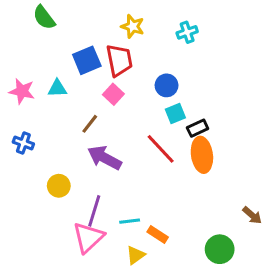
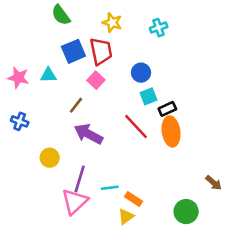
green semicircle: (44, 18) -> (61, 15), moved
yellow triangle: (136, 255) -> (126, 217), moved

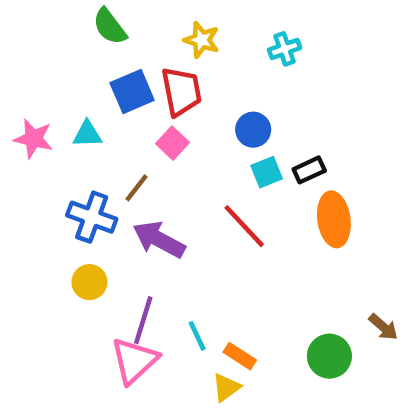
black rectangle: (167, 109) -> (309, 170), moved
blue cross: (20, 121) -> (92, 217), moved, size x1.5
orange ellipse: (171, 131) -> (334, 219), moved
cyan line: (110, 188) -> (197, 336), turned 72
green circle: (186, 212) -> (329, 356), moved

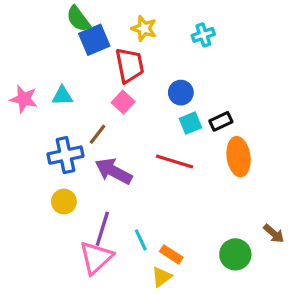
blue square: (132, 92) -> (94, 40), moved
blue cross: (92, 217) -> (65, 155), turned -32
red line: (244, 226) -> (174, 161), turned -30

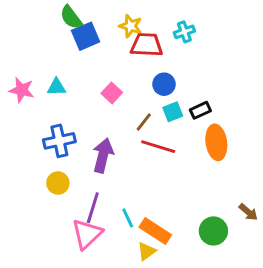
red trapezoid: (130, 65) -> (147, 45), moved, turned -76
brown line: (98, 134) -> (144, 122), moved
purple arrow: (114, 171) -> (103, 155), turned 76
orange rectangle: (171, 254) -> (155, 231), size x1.5

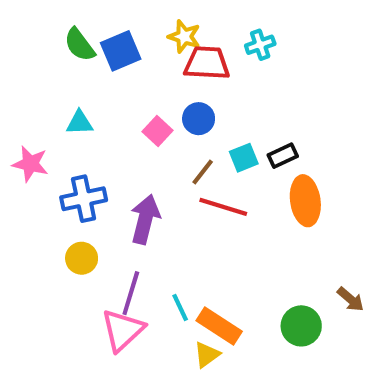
green semicircle: (71, 17) -> (80, 45), moved
blue circle: (164, 84) -> (199, 119), moved
pink star: (22, 90) -> (30, 164), moved

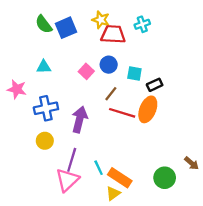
cyan square: (244, 158) -> (134, 74), moved, turned 32
orange ellipse: (305, 201) -> (148, 109), moved, turned 30

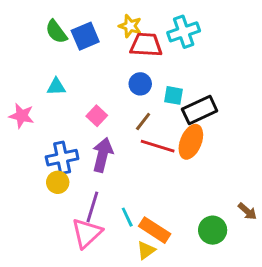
cyan cross: (142, 24) -> (184, 32), size x1.5
pink square: (86, 71) -> (97, 116), moved
black rectangle: (155, 85) -> (200, 110), size x1.6
blue cross: (46, 108) -> (62, 158), moved

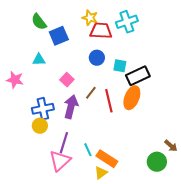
blue square: (85, 36) -> (59, 36), moved
brown line: (143, 122) -> (91, 93), moved
red line: (158, 146) -> (109, 101), turned 60
green circle: (213, 230) -> (157, 162), moved

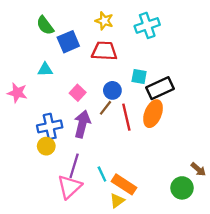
red trapezoid: (101, 31) -> (104, 51), moved
blue circle: (97, 58) -> (112, 90), moved

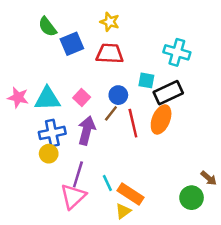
cyan cross: (147, 25) -> (177, 52), moved, turned 35
cyan triangle: (45, 70) -> (47, 99), moved, size x1.6

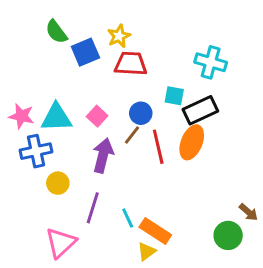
yellow star: (110, 22) -> (119, 36), moved, turned 30
blue cross: (52, 133) -> (36, 151), moved
pink triangle: (73, 196) -> (61, 243), moved

